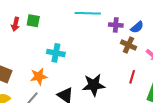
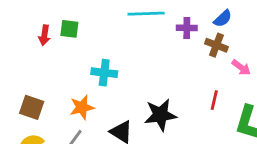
blue semicircle: (137, 27) -> (223, 18), moved
brown cross: (128, 45) -> (216, 45), moved

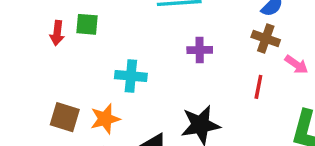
purple cross: (187, 28) -> (200, 50), moved
red line: (214, 100) -> (258, 87), moved
brown square: (32, 107) -> (65, 117), moved

